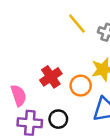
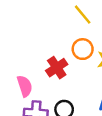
orange circle: (81, 86) -> (83, 49), moved

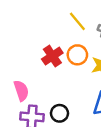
red cross: (57, 68) -> (52, 56), moved

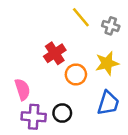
orange circle: (77, 55) -> (76, 74), moved

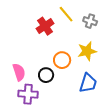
red cross: (55, 53) -> (45, 26), moved
black circle: (62, 113) -> (46, 75), moved

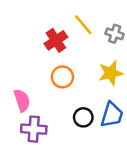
orange circle: (62, 60) -> (62, 77), moved
black circle: (46, 75) -> (83, 117), moved

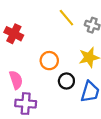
red cross: (56, 40) -> (14, 34), moved, turned -30
black circle: (83, 117) -> (66, 81), moved

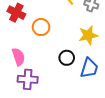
orange circle: (49, 61) -> (41, 27), moved

